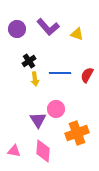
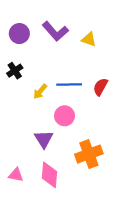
black cross: (29, 61) -> (15, 71), moved
yellow arrow: (35, 79) -> (40, 91), turned 48
pink circle: (56, 109) -> (65, 116), moved

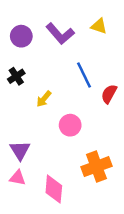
yellow triangle: (89, 39) -> (99, 26), moved
blue line: (69, 85) -> (84, 75), moved, turned 65
purple triangle: (44, 139) -> (20, 150), moved
pink triangle: (16, 175) -> (18, 178), moved

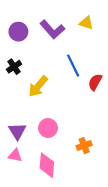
yellow arrow: (44, 99) -> (38, 86), size x1.5
pink circle: (70, 125) -> (48, 128), moved
orange cross: (96, 167) -> (84, 146), size x0.6

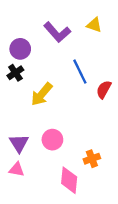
purple circle: (18, 32) -> (20, 49), moved
pink diamond: (47, 165) -> (69, 180), moved

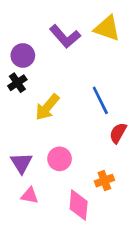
yellow triangle: (94, 25) -> (107, 28), size x1.5
blue line: (80, 72) -> (100, 100), moved
red semicircle: (104, 89) -> (118, 133), moved
pink triangle: (17, 169) -> (30, 196), moved

